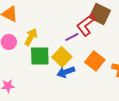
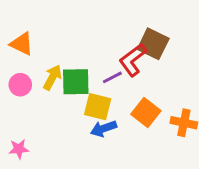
green square: (40, 56) -> (76, 82), moved
yellow square: (62, 57) -> (98, 107), turned -30

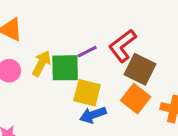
brown square: (153, 44) -> (140, 69), moved
purple line: (112, 77) -> (87, 52), moved

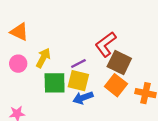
purple line: (87, 52) -> (78, 64), moved
green square: (65, 68) -> (55, 83), moved

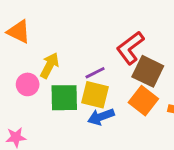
pink circle: (18, 64) -> (28, 84), moved

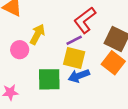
red L-shape: (130, 48) -> (85, 20), moved
green square: (64, 98) -> (49, 79), moved

